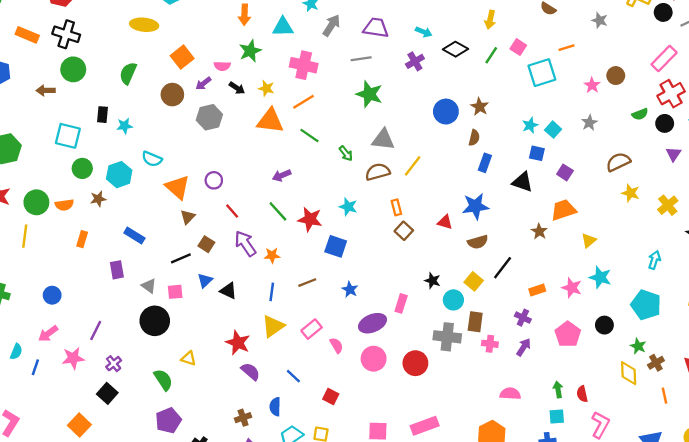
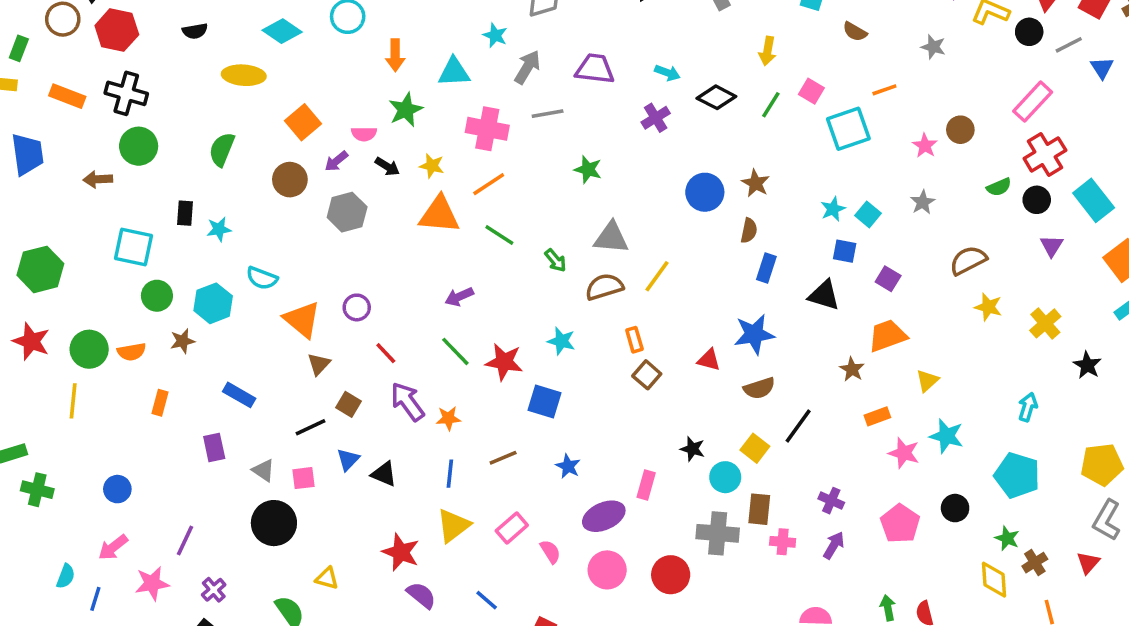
gray line: (361, 59) -> (548, 114), moved
green star: (369, 94) -> (588, 169), size x0.7
orange rectangle: (537, 290) -> (877, 416), moved

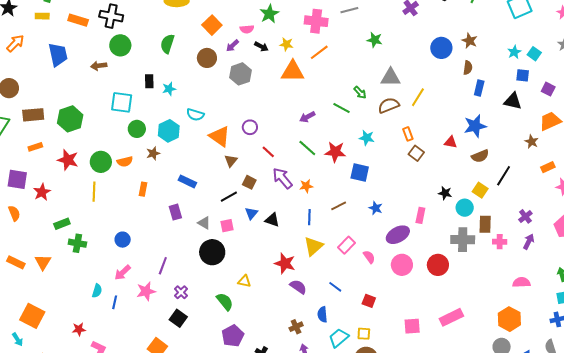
green line: (499, 235) -> (342, 108), moved
purple cross: (831, 501) -> (525, 216), turned 32

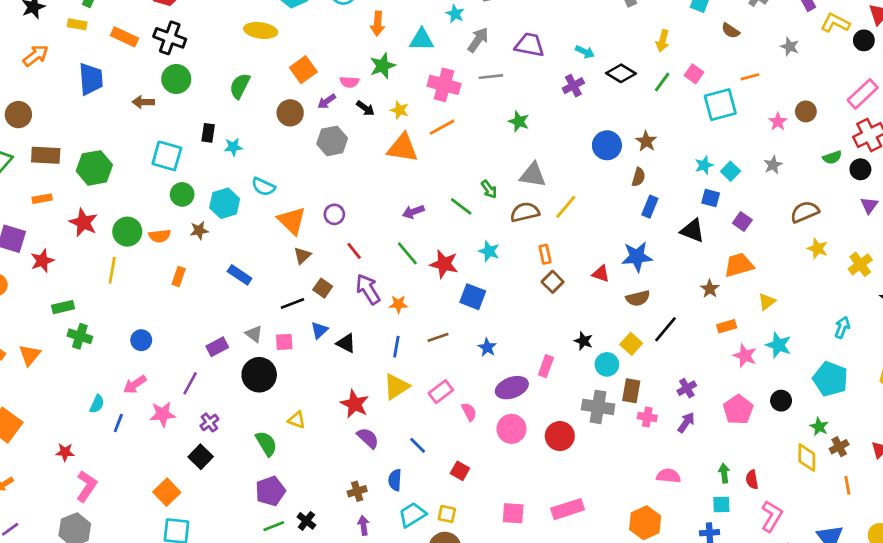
purple rectangle: (175, 212) -> (217, 347), moved, turned 70

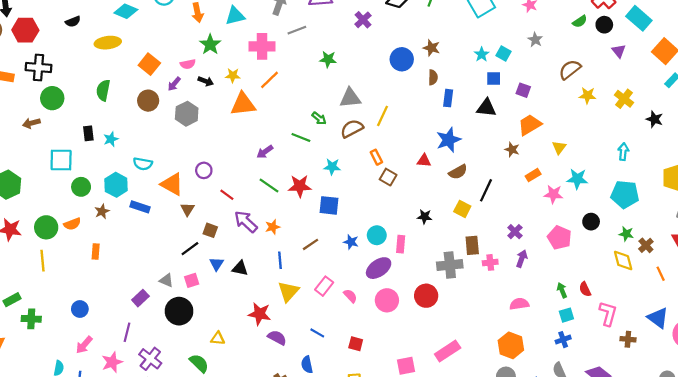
blue rectangle: (240, 275) -> (140, 207), moved
cyan circle: (607, 364) -> (377, 235), moved
purple cross: (209, 422) -> (150, 359), size x1.5

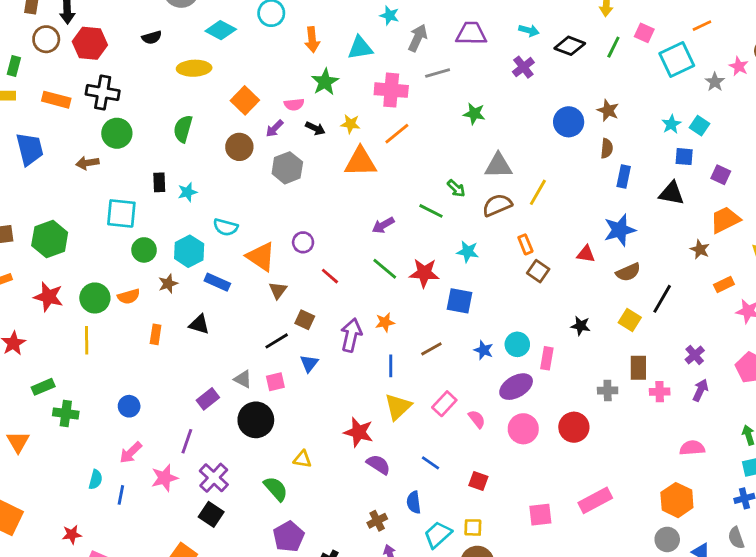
gray star: (535, 40) -> (715, 82), moved
purple arrow: (246, 222) -> (351, 335), moved, turned 55
gray cross: (450, 265) -> (608, 390), size x0.6
black triangle: (240, 268) -> (199, 324), moved

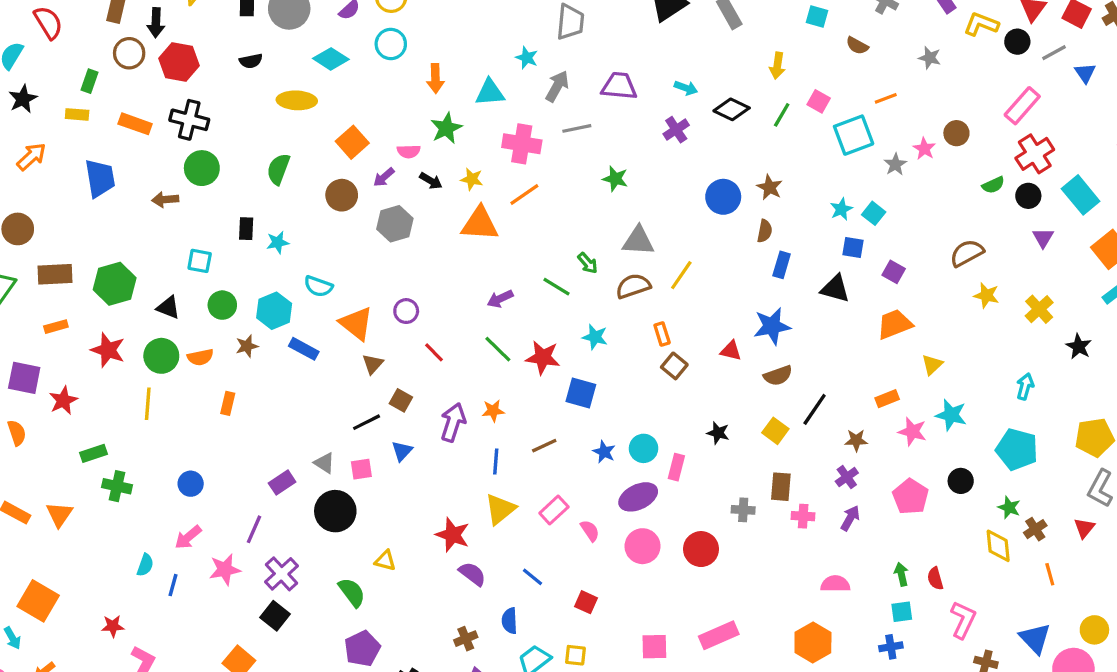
cyan square: (121, 213) -> (200, 261), size x0.7
brown star: (700, 249) -> (856, 440), moved, turned -30
black triangle: (199, 324) -> (168, 307), moved

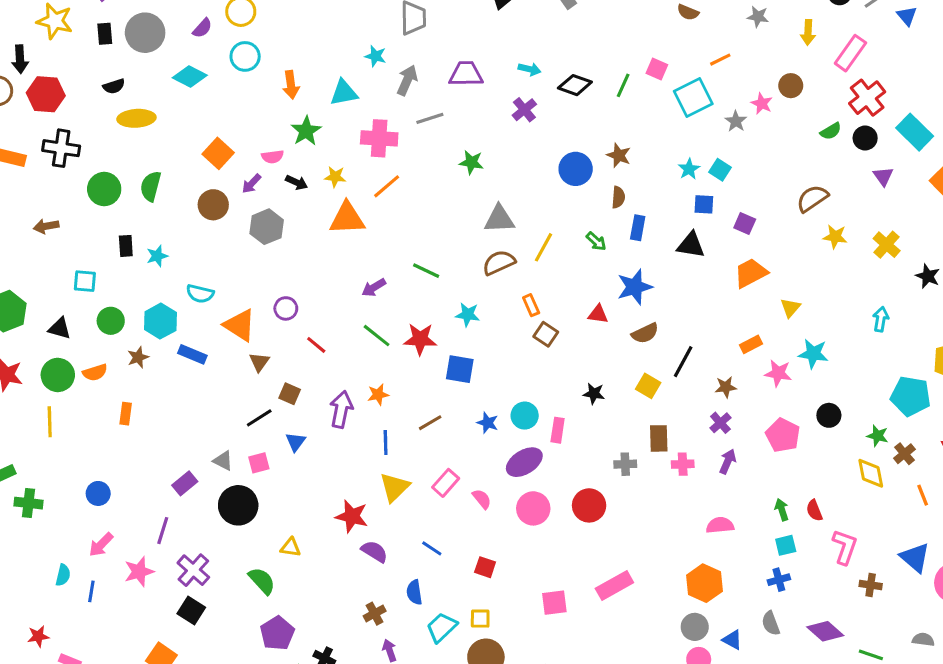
yellow arrow: (777, 66) -> (808, 32), moved
yellow ellipse: (297, 100) -> (136, 118), moved
green circle: (202, 168) -> (104, 189), moved
green arrow: (588, 263) -> (596, 241), moved
cyan pentagon: (1017, 449) -> (911, 396), moved

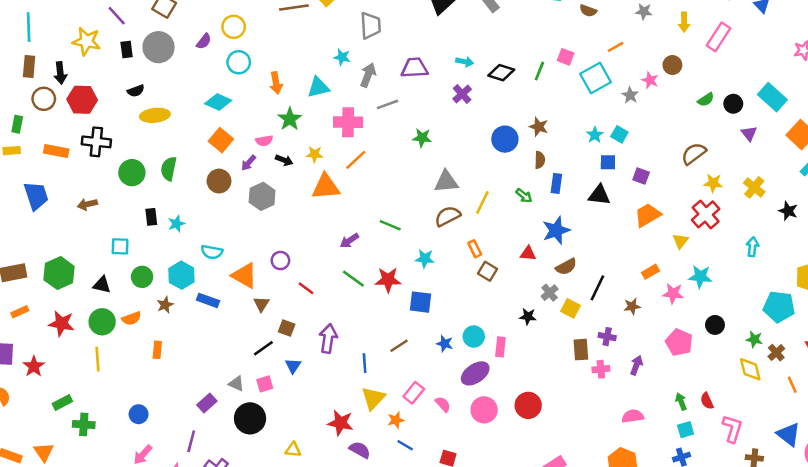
cyan diamond: (190, 77) -> (218, 102), moved
red cross: (867, 98) -> (706, 214), moved
orange star: (378, 395) -> (396, 420), moved
purple cross: (720, 423) -> (607, 337), moved, turned -35
gray cross: (625, 464) -> (550, 293), moved, turned -35

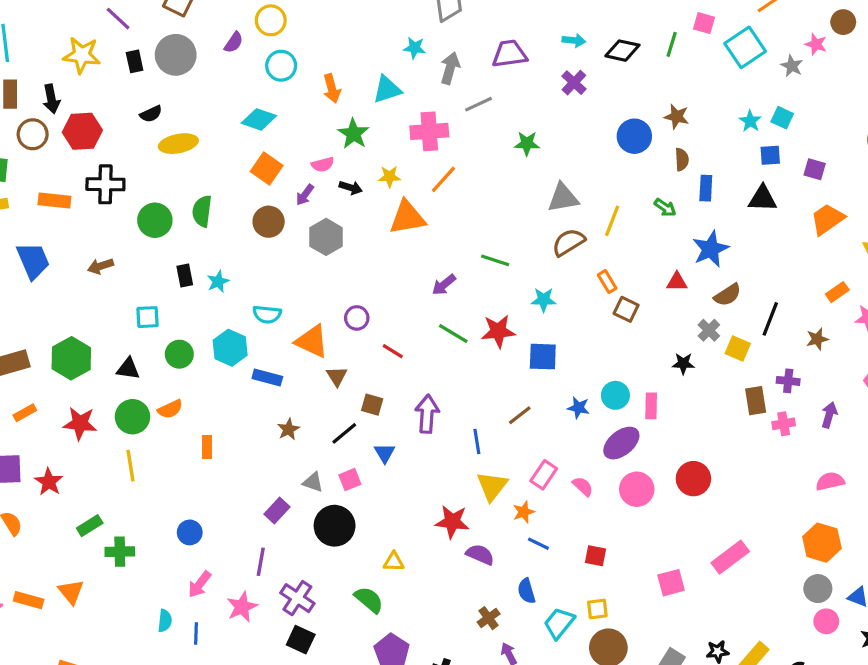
brown star: (165, 305) -> (288, 429), moved

